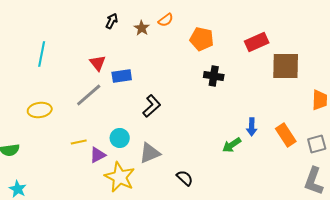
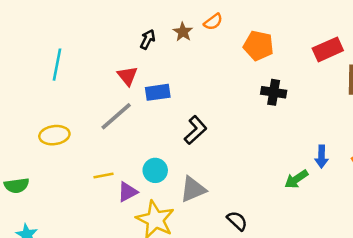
black arrow: (112, 21) -> (148, 39), moved

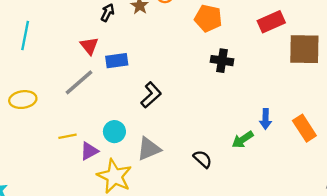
black semicircle: (237, 221) -> (203, 159), moved

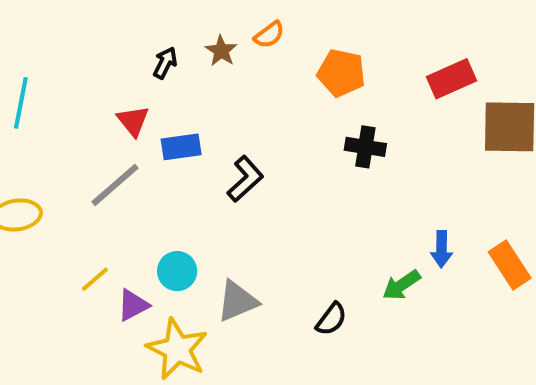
black L-shape: (151, 95) -> (245, 179), moved
yellow line: (67, 136) -> (95, 279), turned -30
black semicircle: (203, 159) -> (331, 319), turned 84

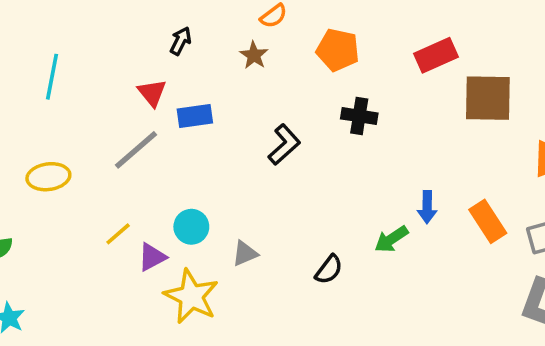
brown star: (221, 51) -> (254, 55), moved
black L-shape: (245, 179) -> (284, 145), moved
gray triangle: (237, 301) -> (245, 254), size x0.7

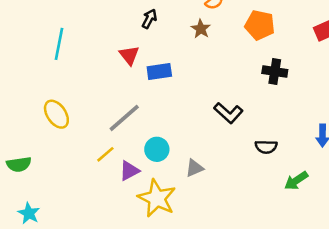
black L-shape: (284, 145) -> (228, 113), moved, turned 84
gray line: (136, 150) -> (124, 118), moved
yellow ellipse: (48, 177) -> (56, 114), turned 64
green arrow: (391, 239) -> (296, 181), moved
black semicircle: (329, 270) -> (266, 147), moved, turned 55

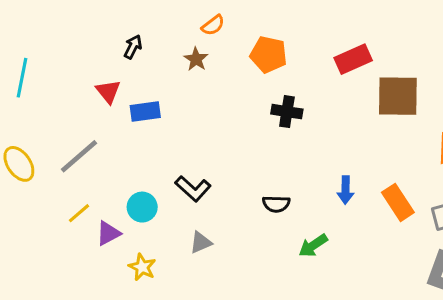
black L-shape: (228, 113) -> (193, 189), moved
gray line: (124, 118) -> (79, 156), moved
gray triangle: (194, 168) -> (201, 242), moved
yellow star: (157, 198) -> (142, 267), size x0.6

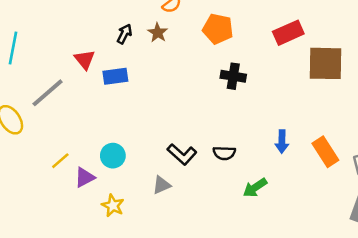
black arrow: (133, 47) -> (124, 34), moved
gray line: (79, 156) -> (48, 93), moved
black L-shape: (193, 189) -> (182, 154), moved

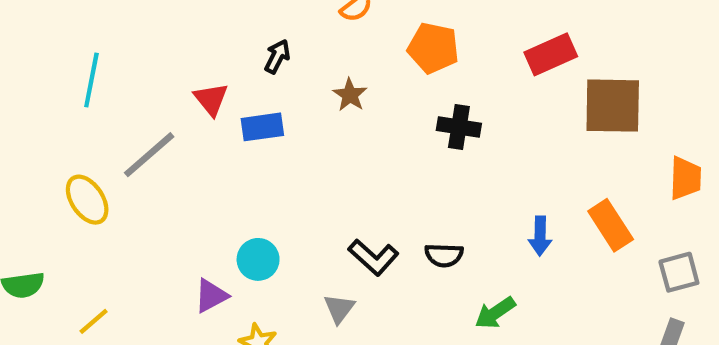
brown star: (158, 33) -> (350, 95), moved
orange rectangle: (325, 152) -> (611, 225), moved
yellow line: (60, 161) -> (94, 321), moved
gray triangle: (162, 185) -> (339, 309), turned -30

